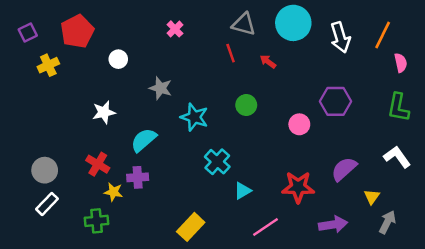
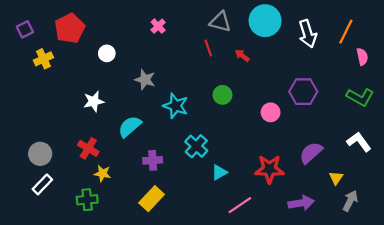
green L-shape: (398, 107) -> (360, 97), turned -72
purple cross: (138, 177) -> (153, 160), moved
yellow rectangle: (191, 227) -> (152, 199), moved

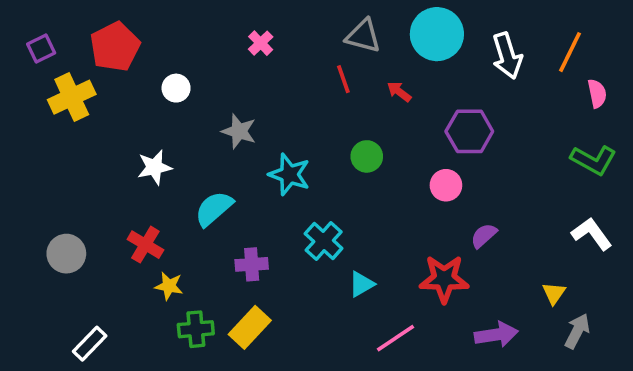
yellow cross: (43, 59) -> (72, 97), size x1.4
purple hexagon: (303, 92) -> (469, 131), moved
purple semicircle: (311, 153) -> (484, 236), moved, size x0.7
white rectangle: (42, 184) -> (90, 344), moved
green cross: (87, 200) -> (196, 329), moved

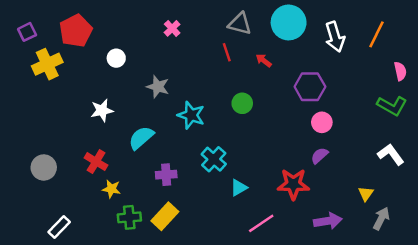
pink semicircle: (597, 93) -> (400, 71), moved
pink circle: (446, 185) -> (322, 122), moved

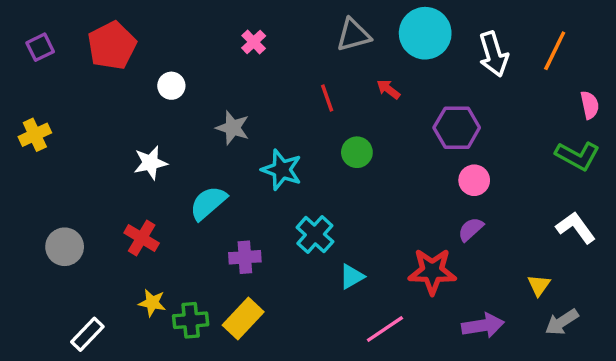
gray triangle: (240, 24) -> (353, 35), turned -30
red line: (227, 52) -> (327, 98), moved
yellow cross: (47, 64) -> (35, 135), moved, size x0.7
yellow star: (111, 189) -> (152, 303), moved
gray arrow: (381, 219) -> (562, 322), turned -150

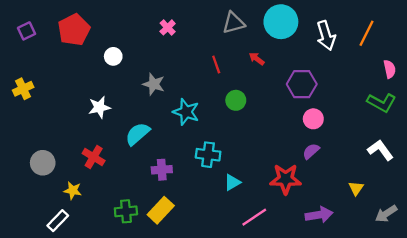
cyan cross: (315, 234) -> (208, 155), turned -35
yellow star: (152, 303) -> (73, 191), moved
gray arrow: (562, 322) -> (386, 214), moved

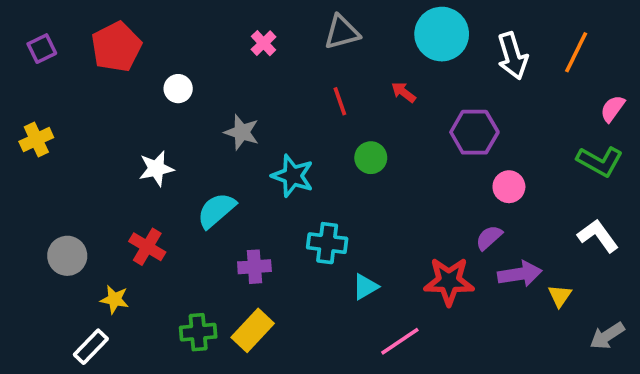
gray triangle: (233, 23) -> (342, 32), moved
pink semicircle: (390, 69) -> (613, 109), turned -132
pink circle: (313, 119) -> (509, 187), moved
purple arrow: (319, 215) -> (520, 274), moved

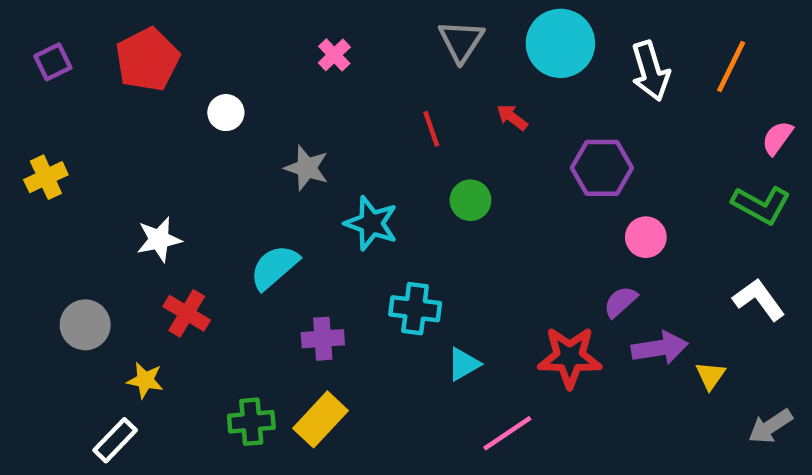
gray triangle: (342, 32) -> (461, 41), moved, turned -42
white star: (156, 169) -> (159, 239), moved

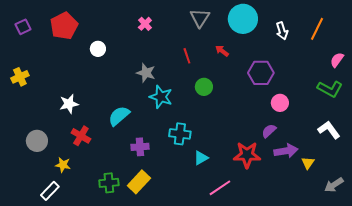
white arrow: (650, 71) -> (282, 31), size x0.7
gray star: (307, 168) -> (146, 73), moved

